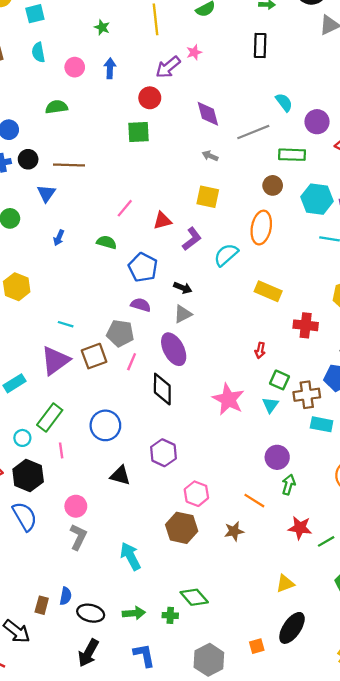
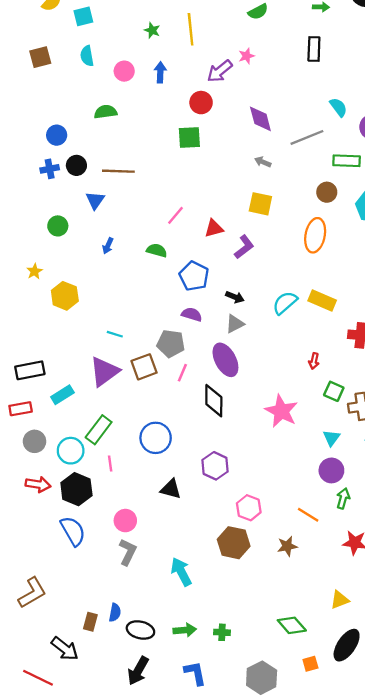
yellow line: (155, 19) -> (191, 29), moved
cyan semicircle: (226, 255) -> (285, 303), moved
cyan triangle: (270, 405) -> (331, 438), moved
cyan circle: (22, 438) -> (71, 451), size x1.5
green diamond: (194, 597) -> (292, 625), moved

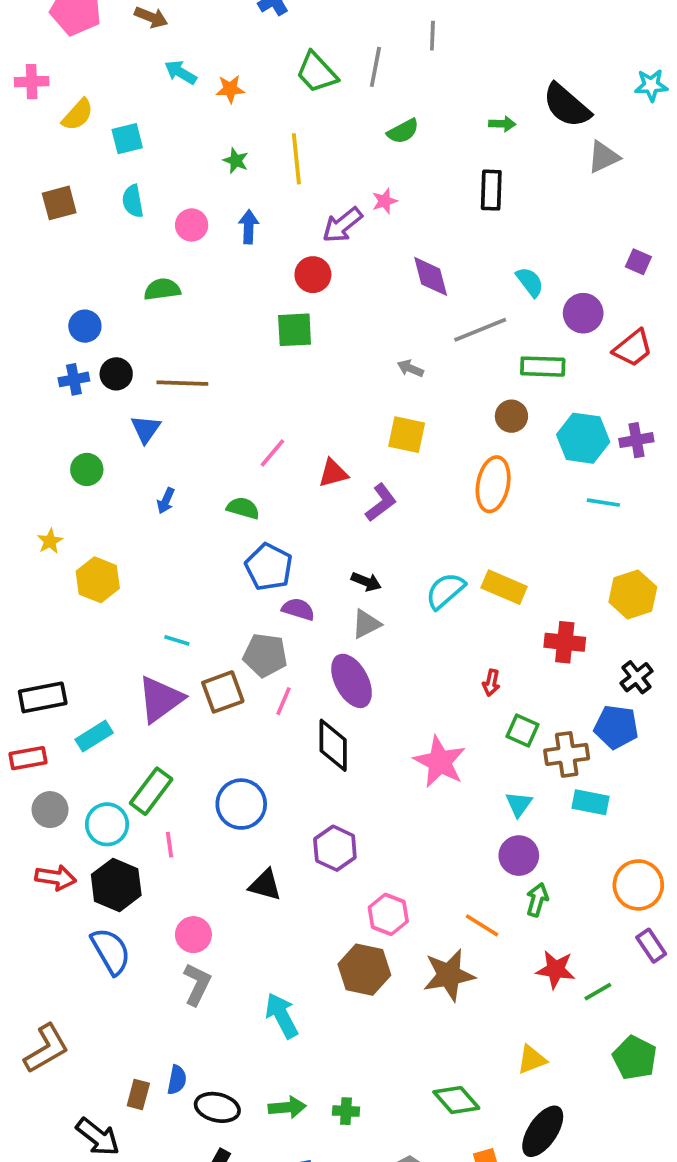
purple diamond: (260, 119) -> (431, 276), moved
blue pentagon: (194, 276) -> (269, 567), moved
brown star: (287, 546) -> (449, 975), size x1.6

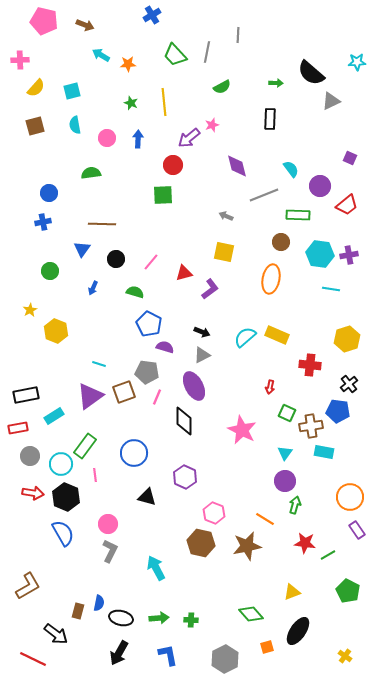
yellow semicircle: (78, 115) -> (36, 88), moved
black circle: (116, 374) -> (116, 259), moved

